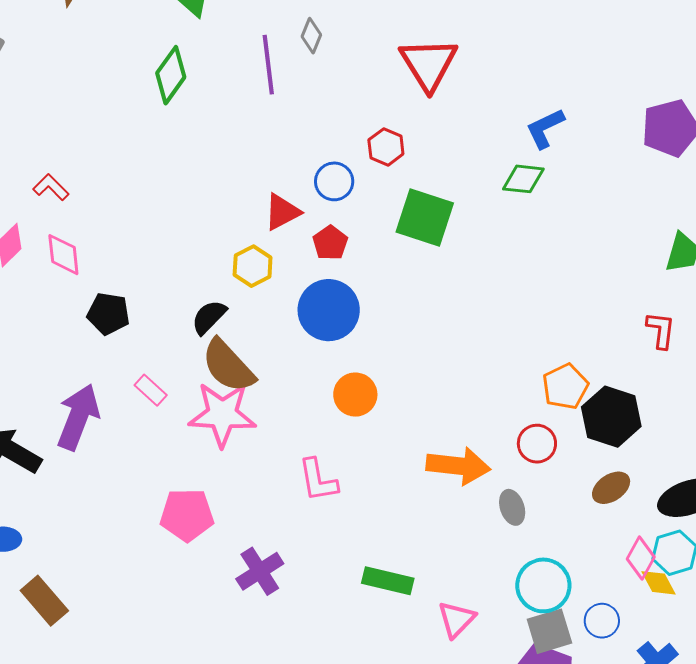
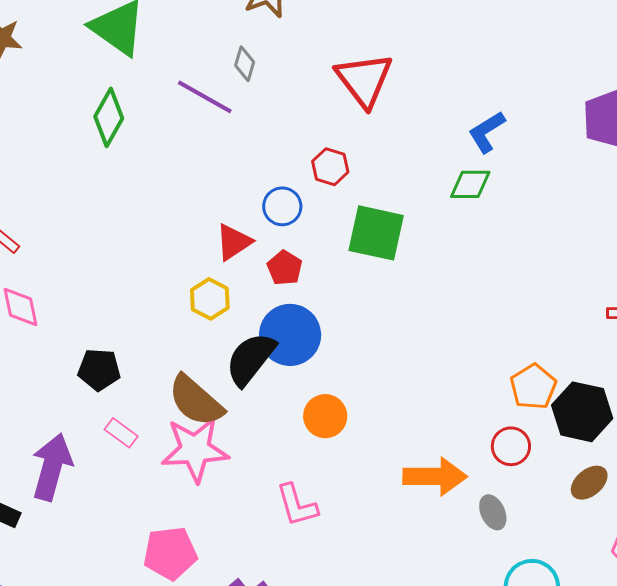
purple line: (268, 65) -> (205, 97), turned -48
black pentagon: (108, 314) -> (99, 370), moved
black semicircle: (209, 317) -> (251, 359), moved, size x1.5

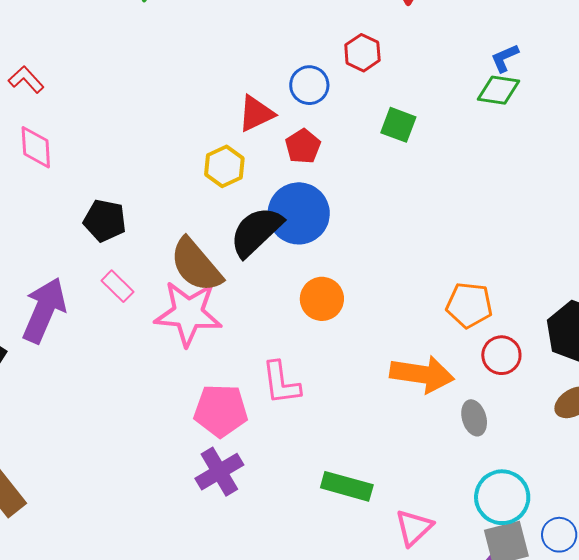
blue L-shape: (487, 132) -> (505, 58), moved, size x0.7
green square: (376, 233) -> (398, 125), size x0.6
orange pentagon: (533, 387) -> (469, 305), moved, turned 30
pink pentagon: (170, 553) -> (221, 411), moved

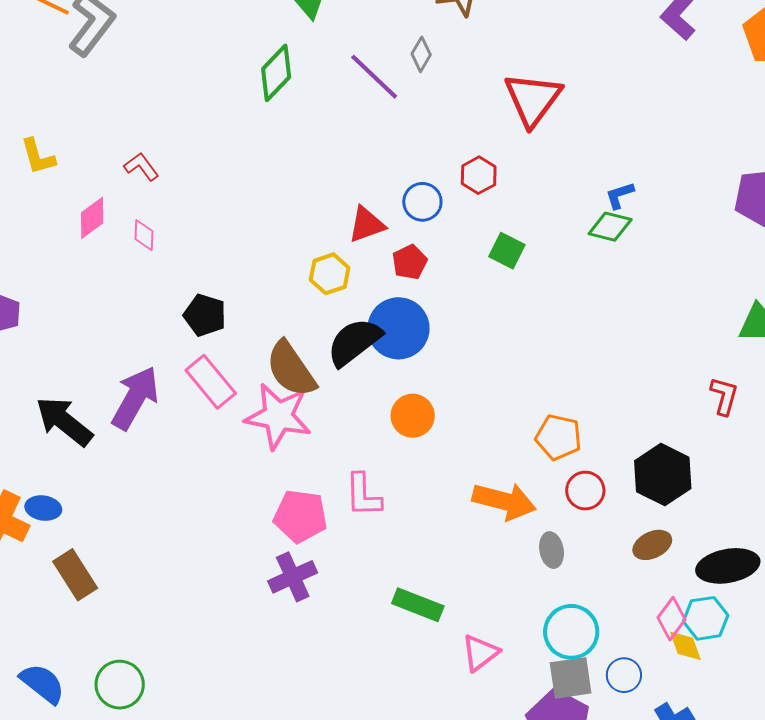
pink diamond: (36, 147) -> (144, 235), size x0.7
pink rectangle: (118, 286) -> (211, 382), size x1.6

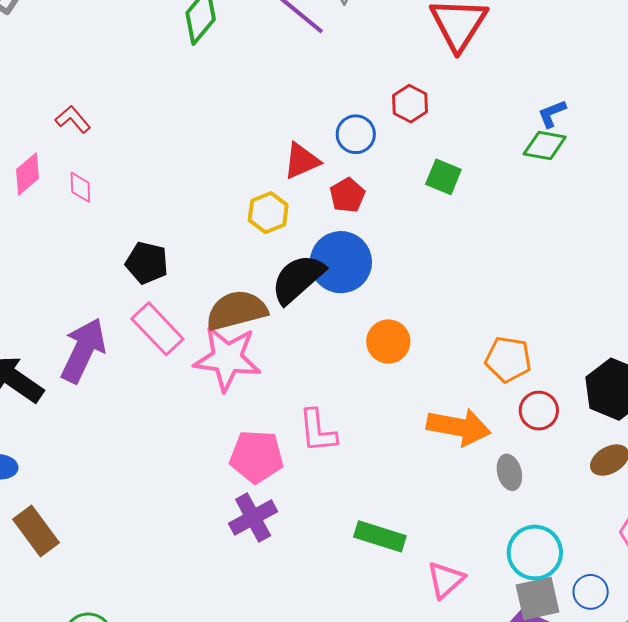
brown semicircle: (291, 369) -> (237, 310), turned 114
orange circle: (413, 416) -> (388, 341), moved

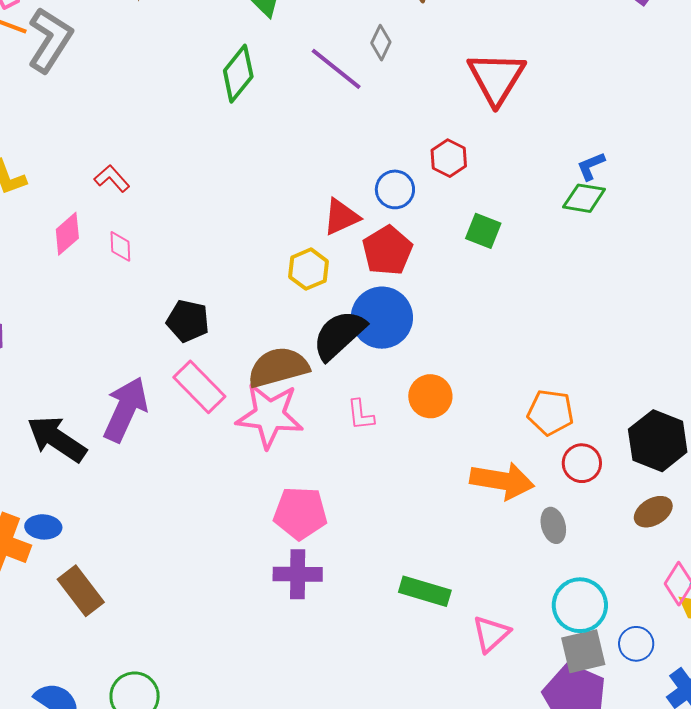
red pentagon: (347, 195) -> (387, 251), size x1.4
pink L-shape: (318, 431) -> (361, 415), moved, size x0.7
purple cross: (253, 518) -> (298, 574), turned 30

